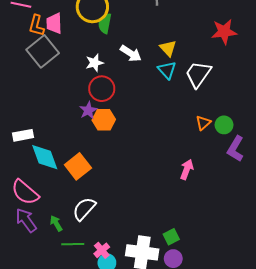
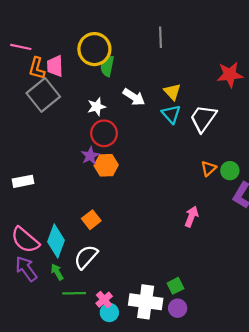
cyan diamond: (45, 157) -> (56, 241), moved, turned 40
orange square: (78, 166) -> (91, 220), moved, size x0.7

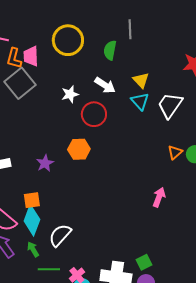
green semicircle: (107, 66) -> (110, 50), moved
red circle: (104, 133) -> (94, 114), moved
purple star: (90, 156) -> (45, 163), moved
orange square: (91, 220) -> (32, 200), moved, turned 30

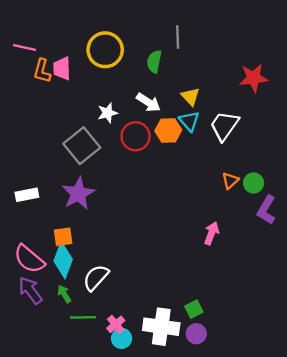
gray square: (20, 83) -> (82, 146), moved
orange hexagon: (79, 149) -> (168, 130), moved
purple star: (45, 163) -> (78, 194), size x1.6

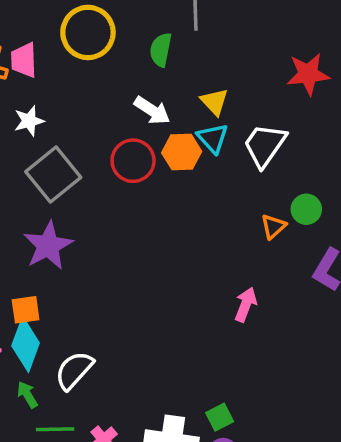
white star: (107, 113) -> (29, 121), moved
green circle: (254, 183) -> (306, 209), moved

